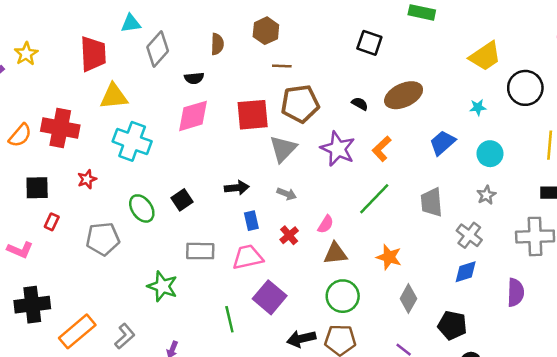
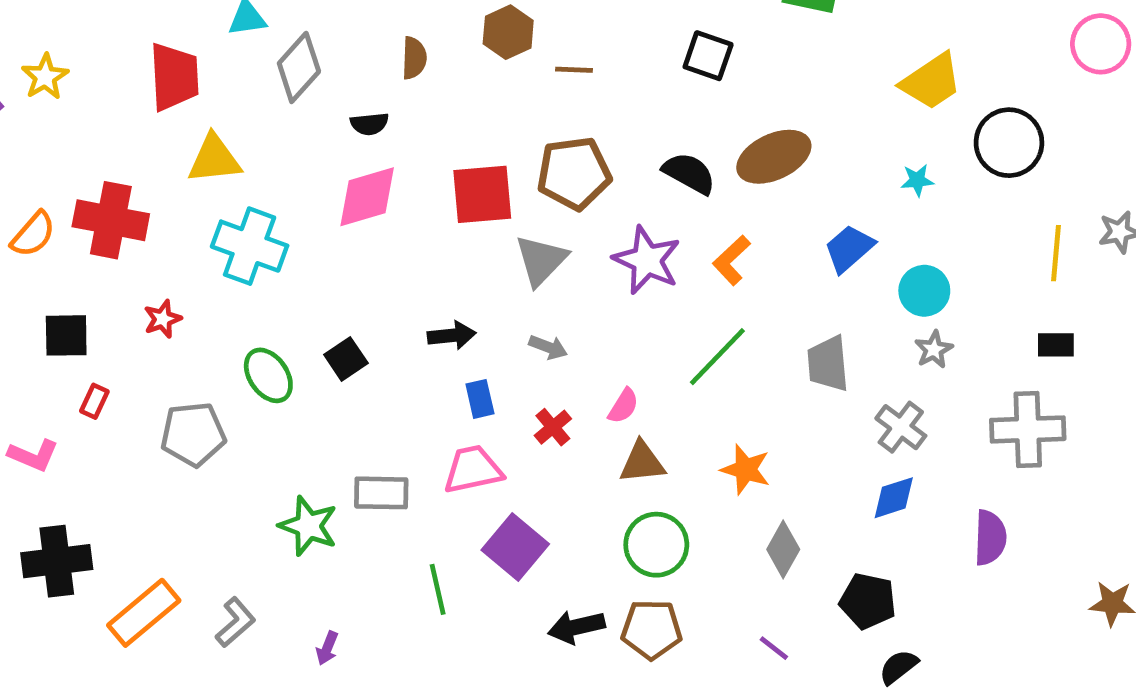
brown line: (282, 66) -> (574, 70), moved
black semicircle: (360, 104) -> (689, 173), size x1.6
cyan circle: (490, 154) -> (924, 291), moved
gray rectangle: (200, 251) -> (381, 493), moved

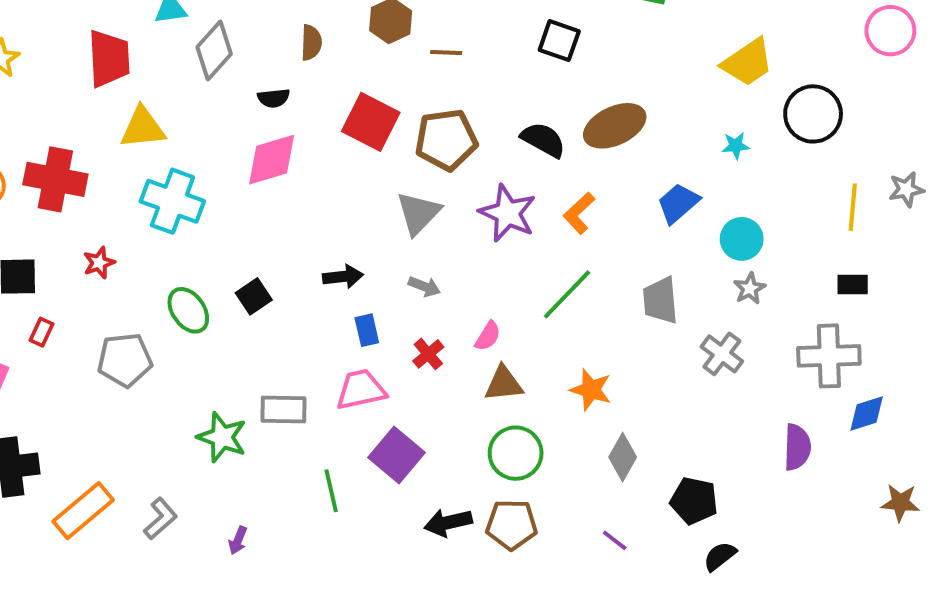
red square: (482, 194) -> (371, 122), moved, turned 32
blue diamond: (894, 498) -> (867, 413), moved

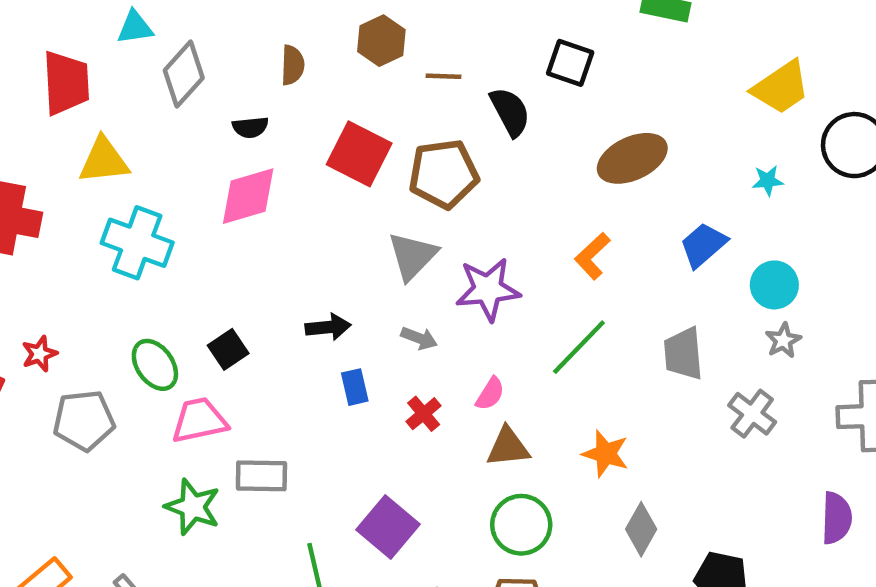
black semicircle: (543, 140) -> (510, 112), moved, turned 33
purple star: (508, 213) -> (488, 289), moved, turned -30
red star: (99, 263) -> (39, 354), moved
pink trapezoid: (361, 390) -> (199, 420), moved

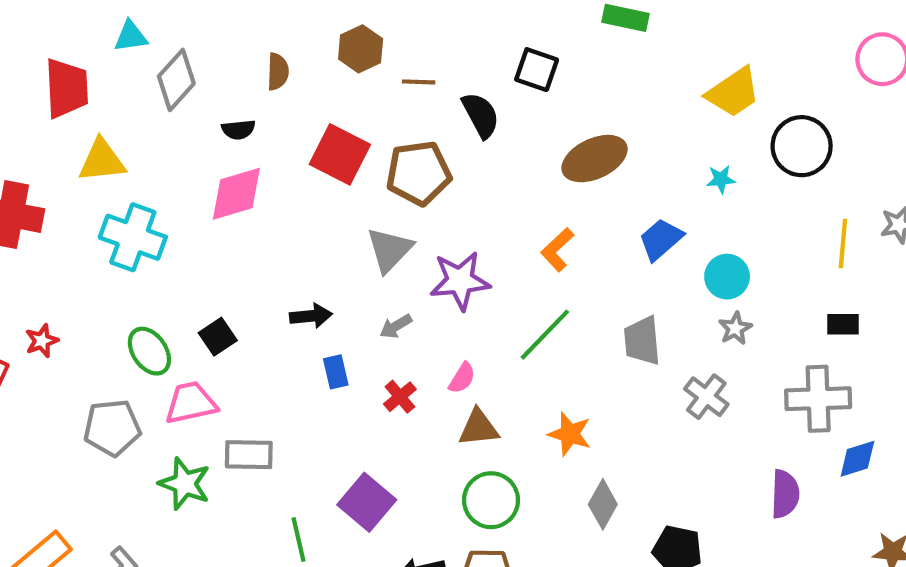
gray arrow: (419, 338) -> (396, 326), turned 128
gray pentagon: (84, 420) -> (112, 428), moved

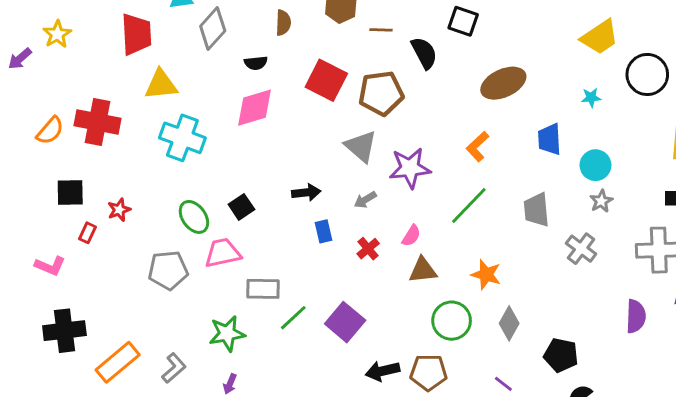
blue trapezoid: (661, 239) -> (549, 139), turned -52
gray triangle: (390, 250) -> (361, 146), turned -33
green star: (185, 484) -> (227, 334), moved, turned -30
green circle: (491, 500) -> (452, 321), moved
green line: (298, 540) -> (293, 318), moved, turned 60

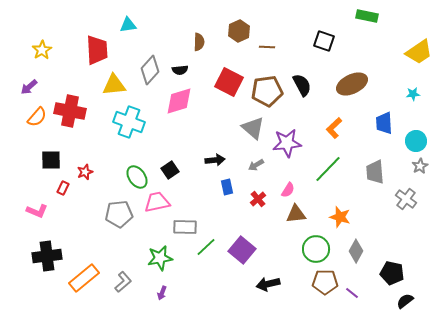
gray diamond: (213, 28) -> (150, 70), moved
black semicircle: (424, 53) -> (302, 85), moved
purple arrow: (20, 59) -> (29, 87), moved
brown pentagon: (429, 372) -> (325, 282), moved

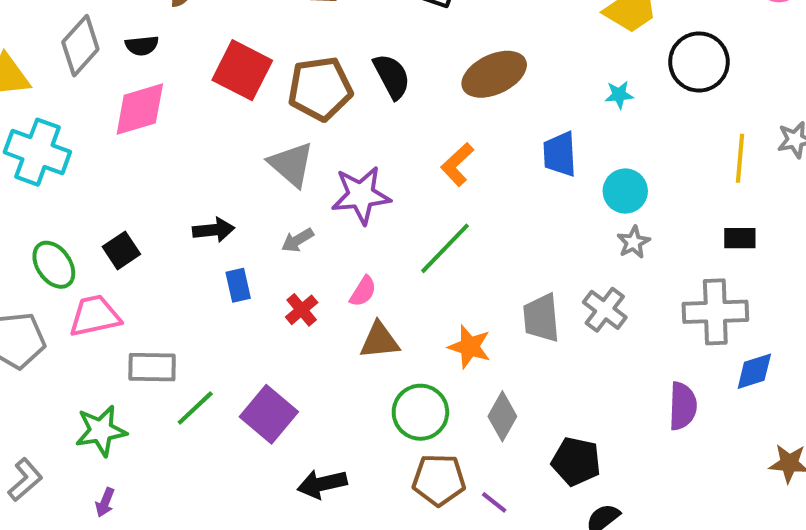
gray trapezoid: (375, 172) -> (541, 318), moved

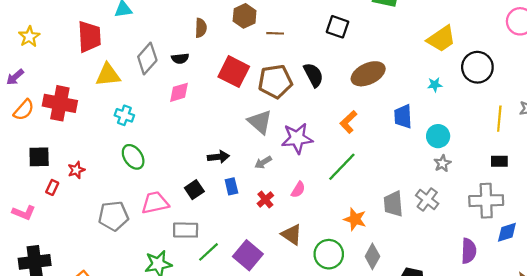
pink diamond: (140, 109) -> (179, 92), size x0.7
cyan cross: (37, 152) -> (124, 115), size x0.6
black square: (121, 250) -> (194, 190), moved
green ellipse: (54, 265) -> (133, 157), moved
brown triangle: (379, 341) -> (292, 234), moved, turned 40

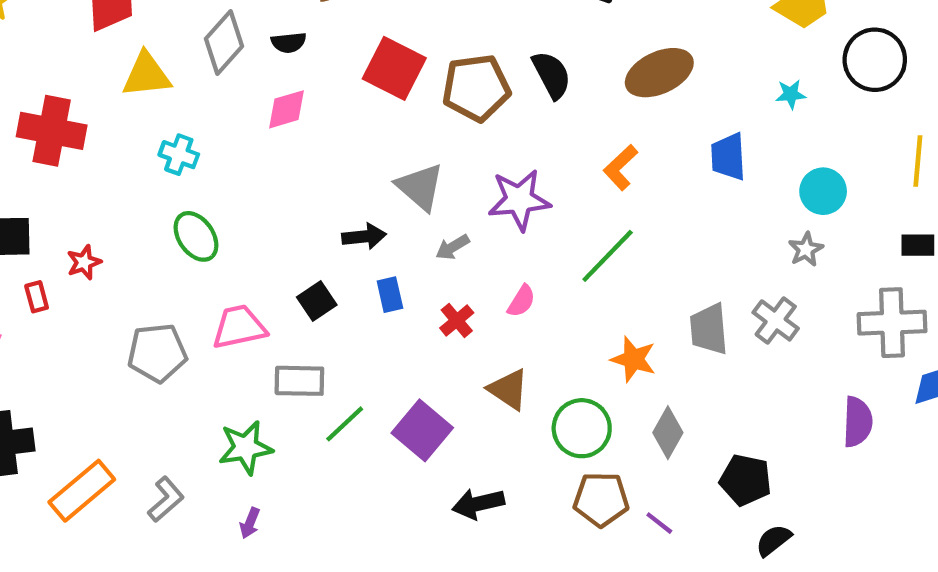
gray triangle: (260, 122) -> (420, 187), moved
cyan circle: (438, 136) -> (823, 191), moved
red rectangle: (52, 187) -> (37, 297), turned -40

